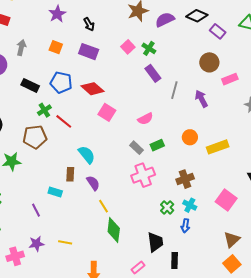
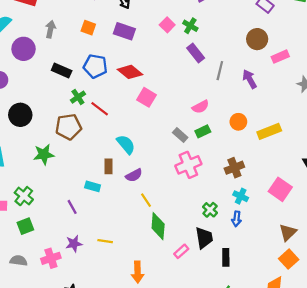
pink semicircle: (145, 119) -> (201, 107), moved
purple semicircle: (93, 183) -> (134, 175), turned 98
green cross: (167, 207) -> (210, 210), moved
pink rectangle: (138, 268) -> (181, 251), moved

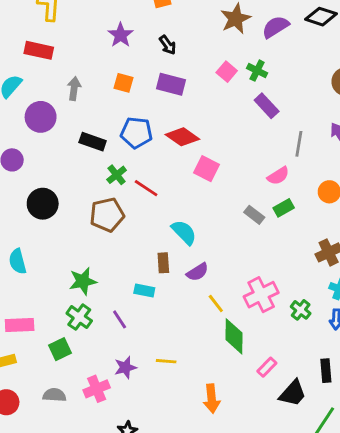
gray line: (220, 71) -> (299, 144), moved
green star: (44, 154) -> (83, 281), moved
pink cross: (188, 165) -> (261, 295), moved
green cross: (24, 196) -> (79, 317), moved
black trapezoid: (204, 238) -> (293, 393), moved, turned 55

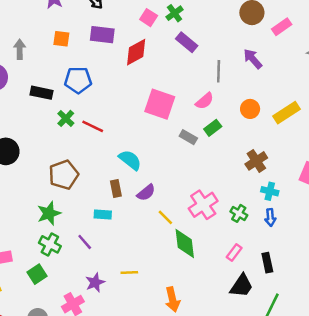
green cross: (257, 71) -> (174, 13), turned 35
red diamond: (182, 137) -> (136, 52), moved, turned -56
pink square: (206, 169) -> (160, 104), moved, size x1.4
brown pentagon: (107, 215) -> (64, 175), moved
pink rectangle: (267, 367) -> (234, 253), moved

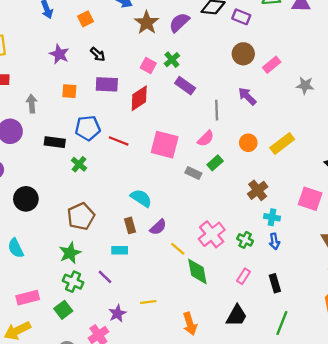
red line: (93, 126) -> (119, 141), moved
black trapezoid: (241, 286) -> (237, 316), moved

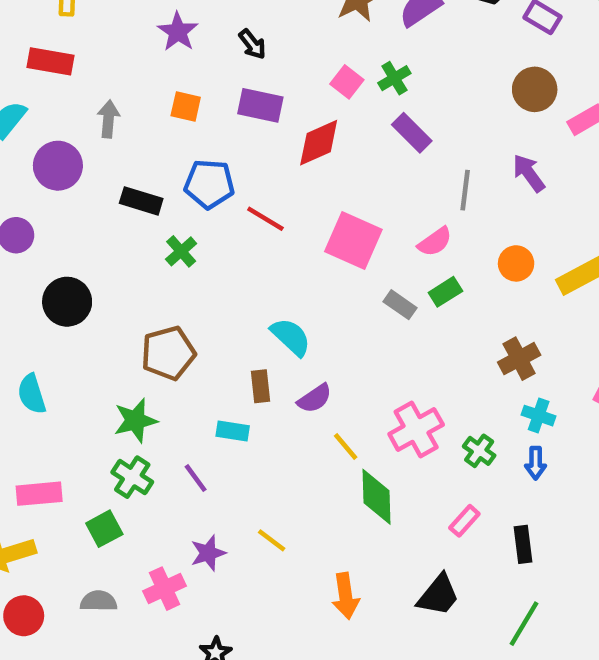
yellow line: (148, 302) -> (272, 540), turned 35

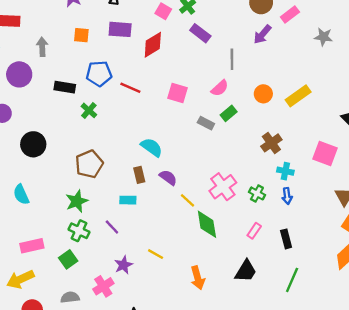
purple arrow: (529, 173) -> (262, 34), moved, turned -96
pink square: (353, 241) -> (177, 93), size x0.7
purple semicircle: (315, 398) -> (168, 178), turned -102

